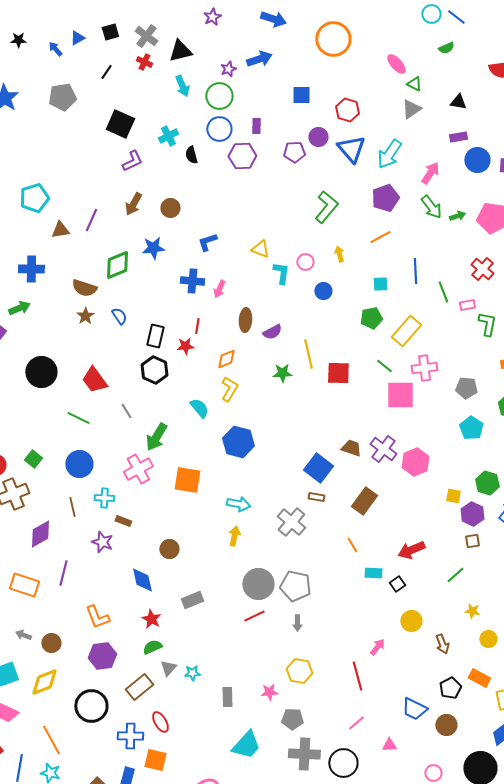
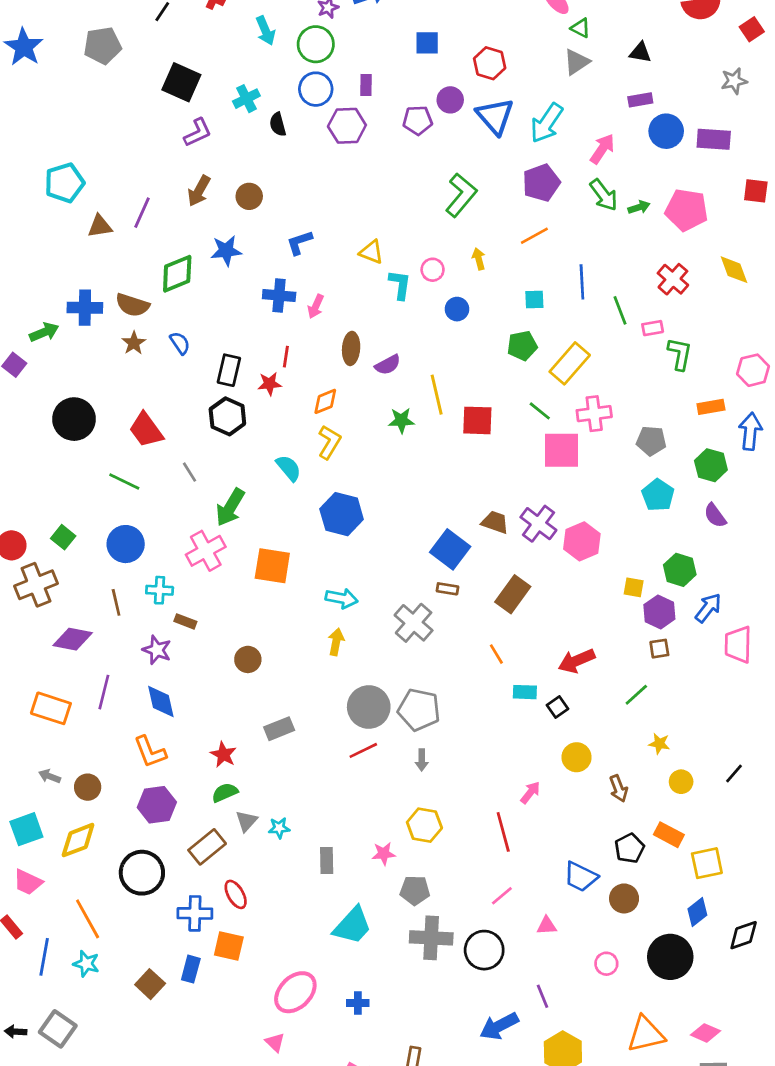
blue cross: (31, 269) -> (85, 308), moved
purple diamond: (40, 534) -> (73, 639), turned 40
blue diamond: (142, 580) -> (161, 702), moved

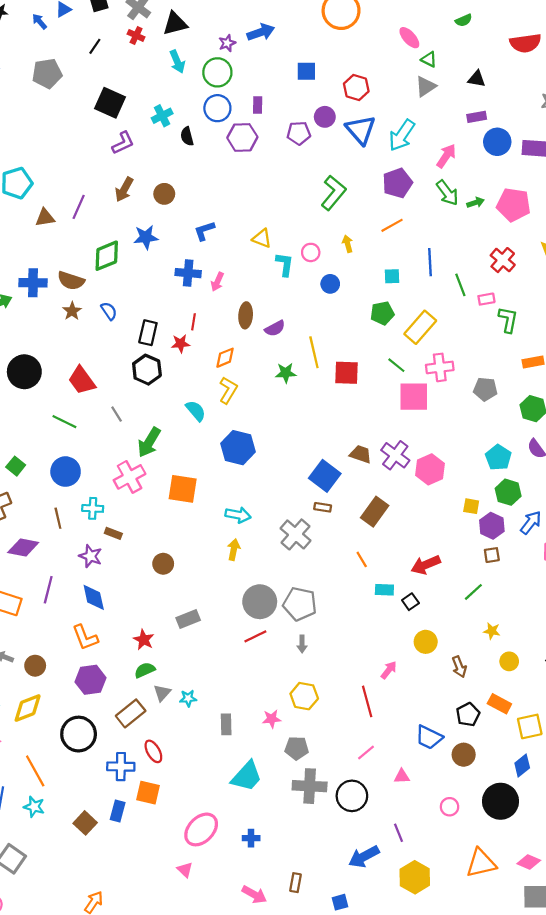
cyan pentagon: (658, 495) -> (498, 457), moved

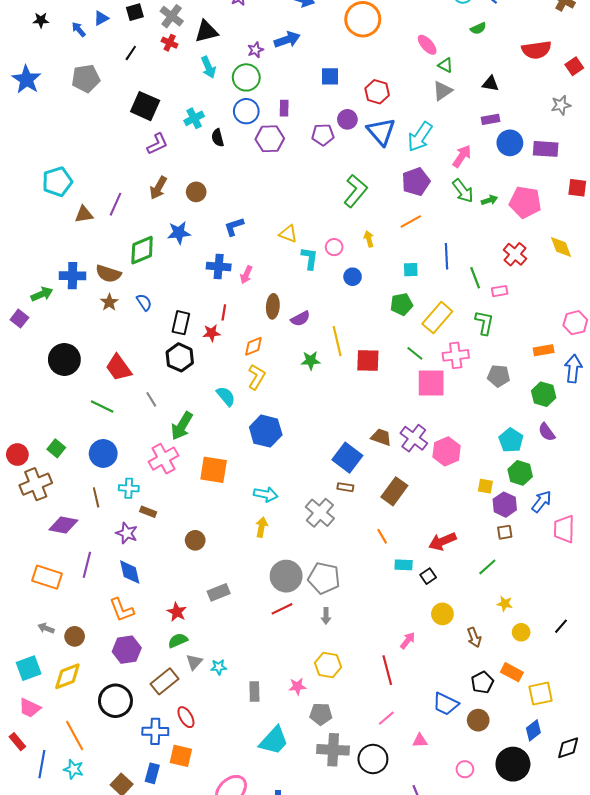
green L-shape: (508, 320) -> (484, 323), moved

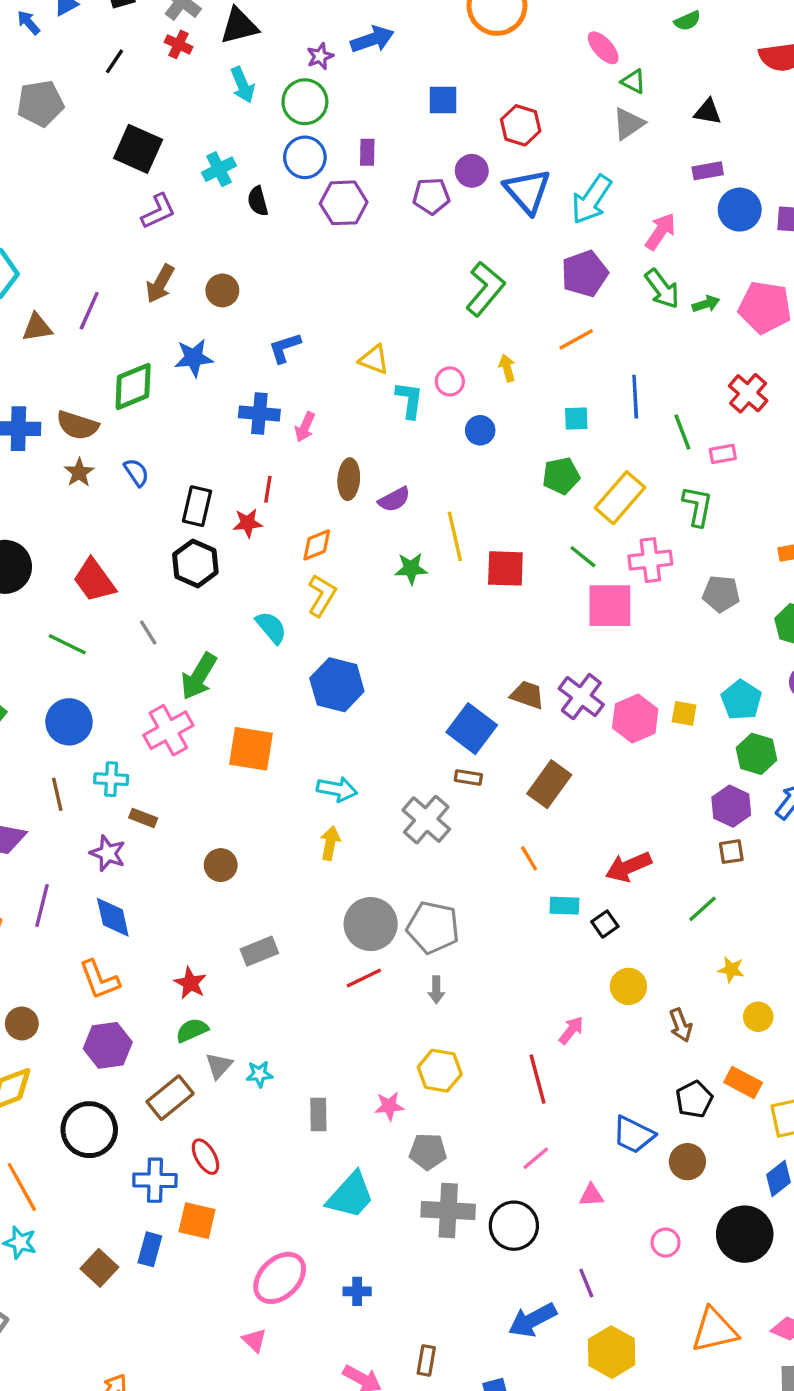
yellow square: (485, 486) -> (684, 713), moved

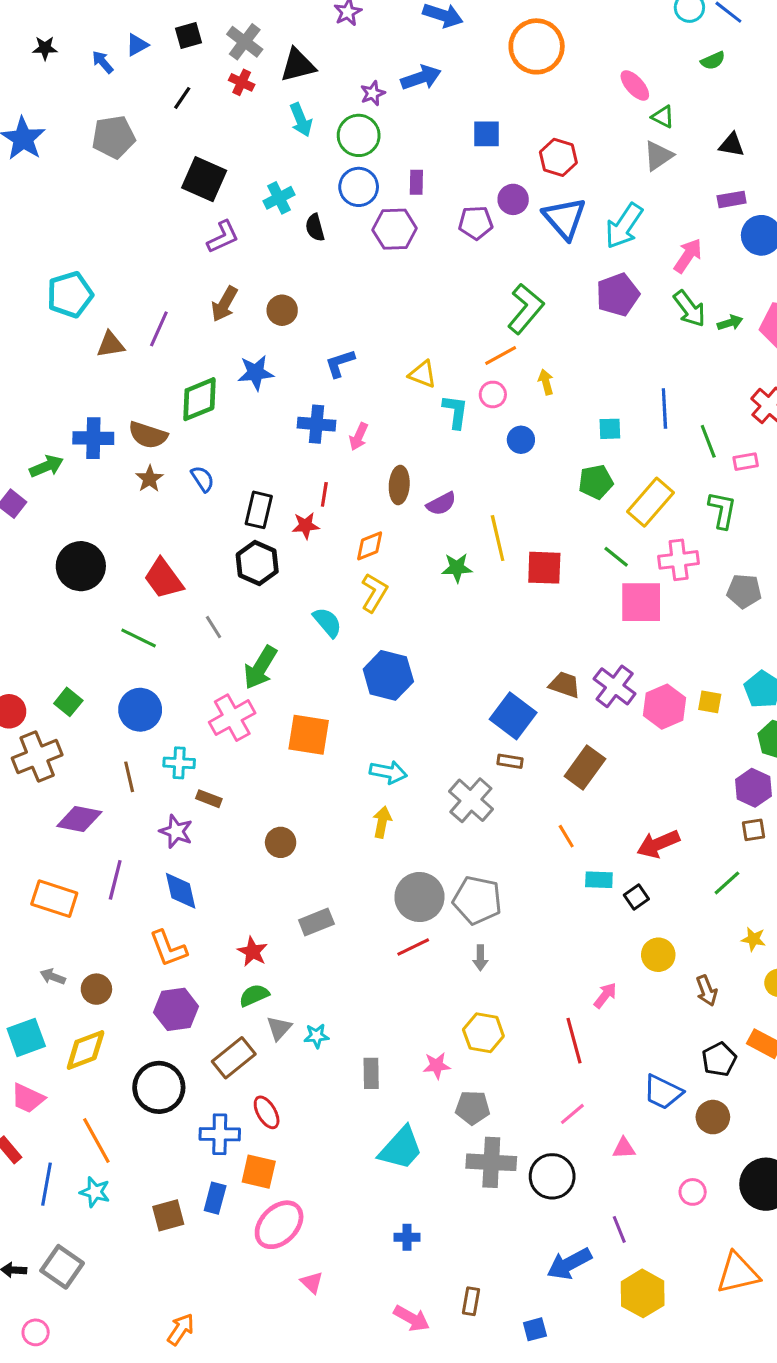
orange line: (576, 339) -> (501, 355), moved
brown square: (99, 1268) -> (168, 1215), turned 32
pink ellipse: (280, 1278) -> (279, 1225), moved

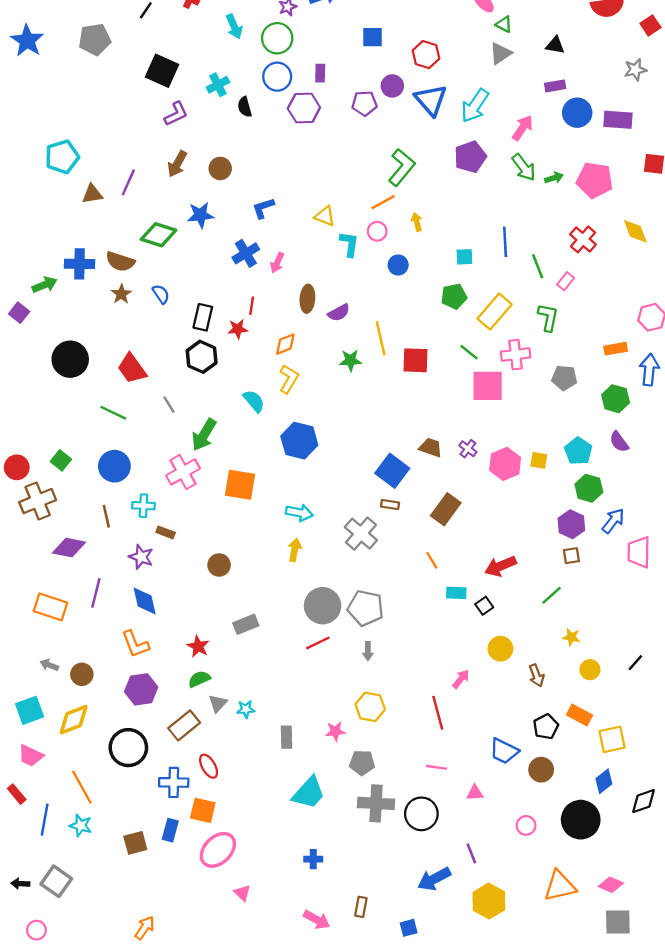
green diamond: (199, 399) -> (159, 235), turned 40
blue cross: (316, 424) -> (246, 253), turned -36
pink rectangle: (746, 462) -> (566, 281), turned -42
purple cross: (615, 686) -> (468, 449), size x0.6
pink line: (572, 1114) -> (436, 767), turned 48

